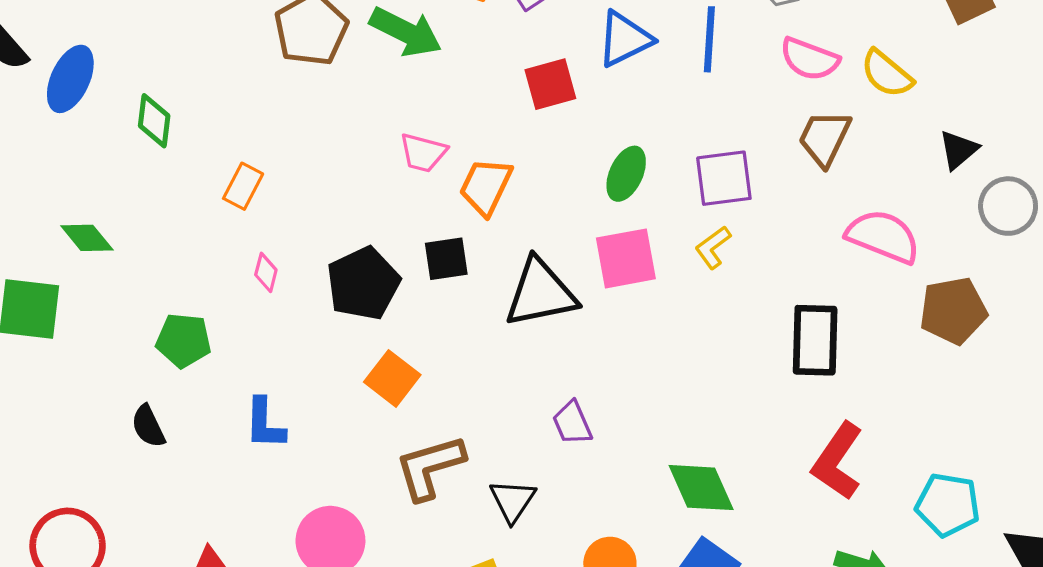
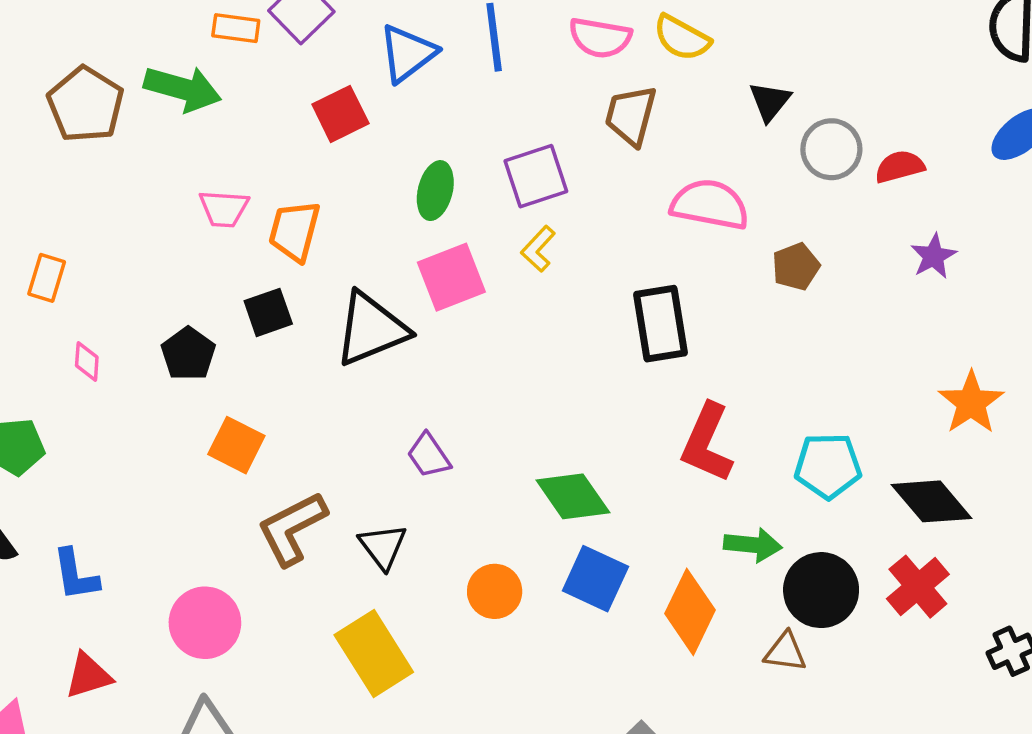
black pentagon: (363, 284) -> (188, 354), size x0.7
brown pentagon: (953, 311) -> (796, 267), size x0.7
blue L-shape: (265, 424) -> (76, 575), moved

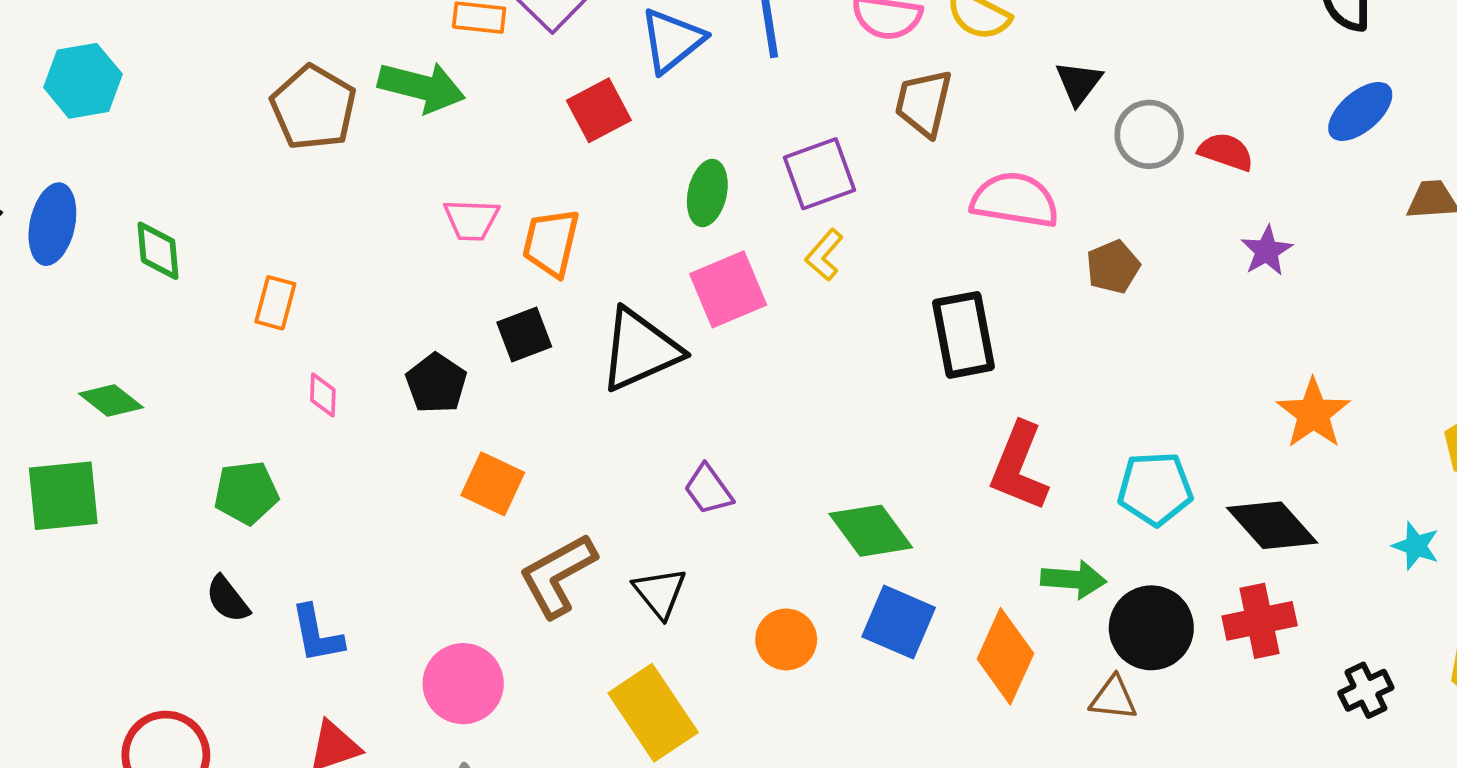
red semicircle: (900, 167) -> (1226, 152), turned 36
red cross: (918, 587) -> (1260, 621), turned 30

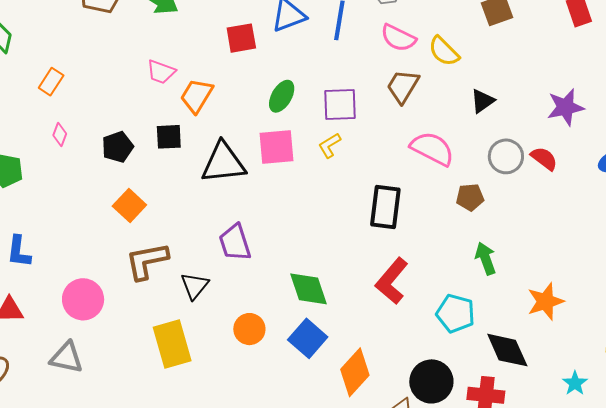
gray circle: (1149, 134) -> (506, 156), moved
purple star: (1267, 251) -> (565, 107), moved, size x1.4
purple trapezoid: (708, 490) -> (235, 243), size x1.4
green arrow: (1074, 579) -> (486, 258), moved, turned -132

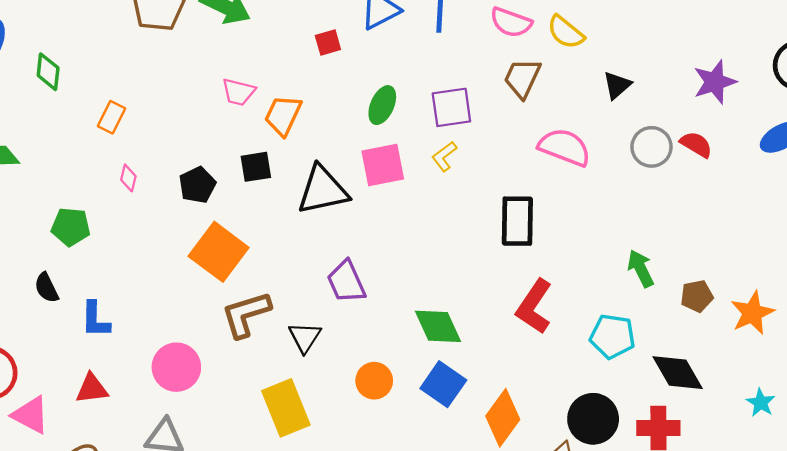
red square: (241, 38) -> (328, 42), size x0.7
brown pentagon: (470, 197) -> (697, 296), moved
orange square: (129, 206) -> (219, 252), size x1.5
orange star: (546, 302) -> (752, 313), moved

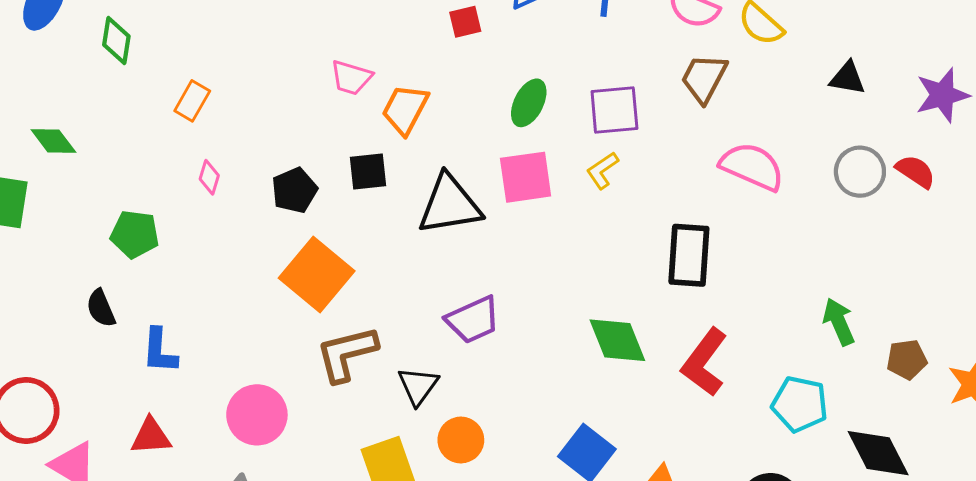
black triangle: (617, 85) -> (847, 78), moved, turned 48
purple trapezoid: (346, 282) -> (473, 320), turned -93
green diamond: (438, 326) -> (617, 340), moved
orange circle: (374, 381) -> (461, 440), moved

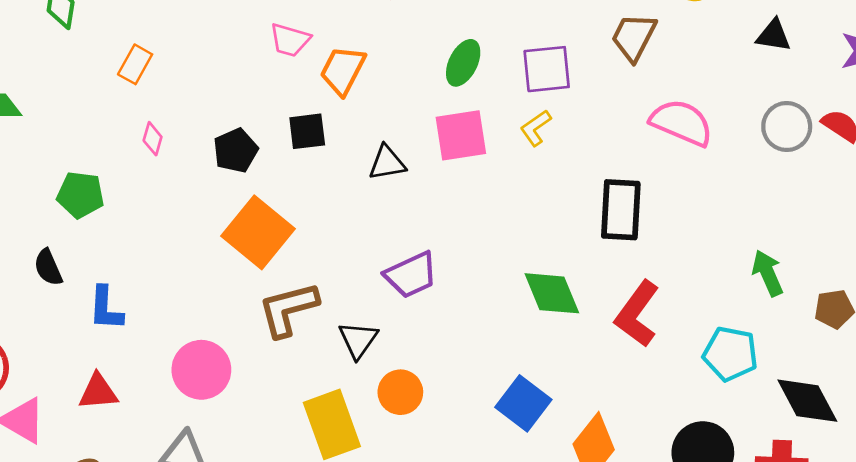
black triangle: (450, 205) -> (387, 163), size x0.6

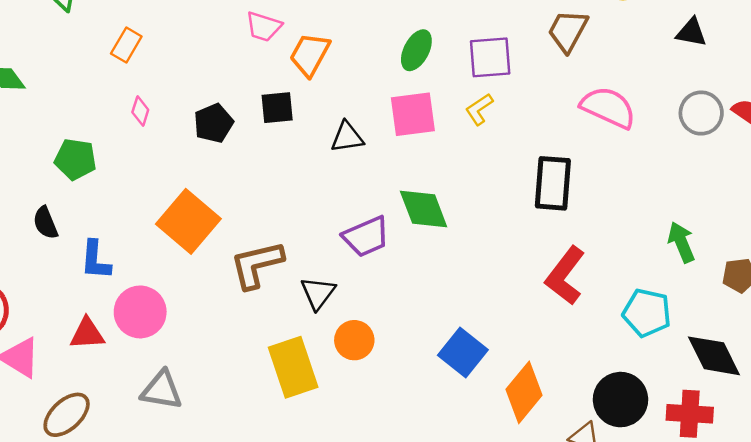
orange square: (258, 232) -> (188, 221), moved
green diamond: (552, 293) -> (424, 209), moved
pink circle: (201, 370) -> (140, 312), moved

